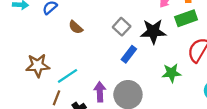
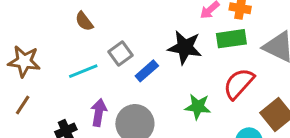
gray square: (122, 27) -> (120, 54), moved
cyan line: (67, 76) -> (83, 71), moved
brown line: (56, 98) -> (23, 105), moved

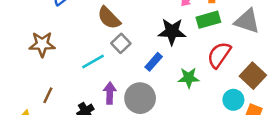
brown semicircle: (84, 21) -> (109, 18), moved, size x1.5
brown star: (24, 61) -> (42, 44), moved
blue rectangle: (147, 71) -> (154, 62), moved

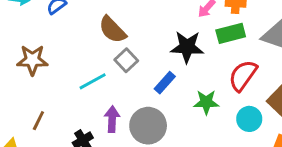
cyan circle: (233, 100) -> (249, 119), moved

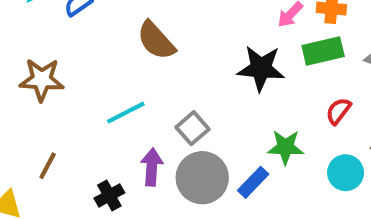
gray square: (126, 60) -> (192, 128), moved
red semicircle: (243, 75) -> (338, 111), size x0.6
blue rectangle: (165, 83) -> (253, 182), moved

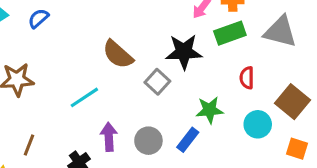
brown semicircle: (156, 40) -> (118, 54), moved
red semicircle: (338, 111) -> (247, 78), turned -30
gray square: (192, 128) -> (157, 82), moved
gray circle: (202, 178) -> (148, 141), size x0.7

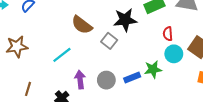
green star: (210, 110) -> (153, 69), moved
cyan circle: (258, 124) -> (174, 54), moved
blue rectangle: (188, 140) -> (132, 77), turned 35

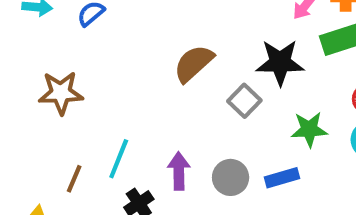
brown semicircle: (82, 25) -> (194, 63), turned 95
cyan line: (62, 55) -> (119, 159), moved, turned -36
green star: (153, 69) -> (309, 129), moved

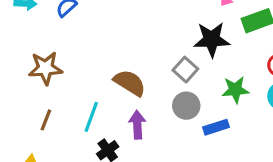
brown semicircle: (194, 63) -> (130, 83), moved, turned 76
gray circle: (231, 177) -> (186, 106), moved
brown line: (74, 179) -> (46, 120), moved

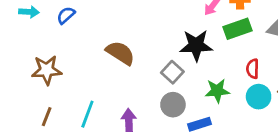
brown semicircle: (130, 83) -> (120, 53), moved

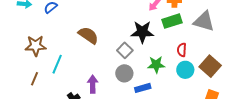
cyan line: (87, 114) -> (57, 64), moved

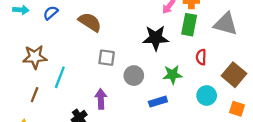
green rectangle: (172, 21) -> (189, 25), turned -60
brown semicircle: (88, 35) -> (90, 22), moved
gray square: (125, 50) -> (107, 58), moved, turned -35
cyan circle: (185, 70) -> (207, 96), moved
gray circle: (124, 73) -> (134, 76), moved

